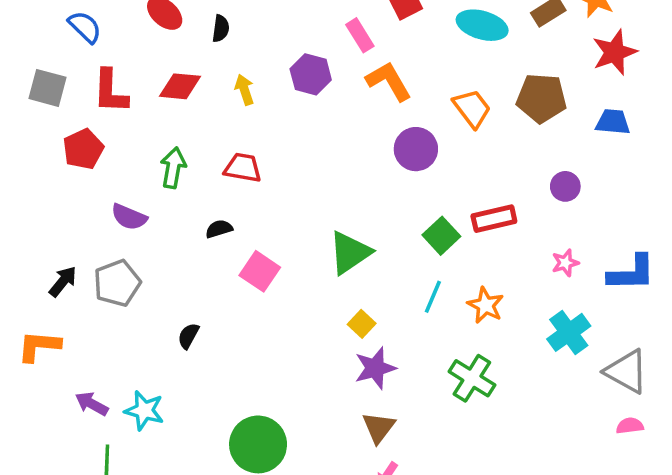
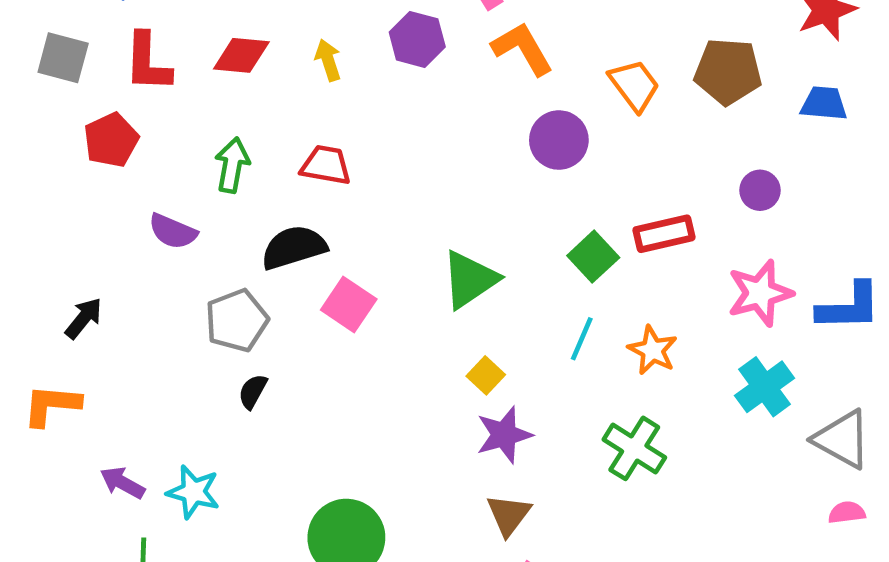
black semicircle: (219, 229) -> (294, 247), size x1.8
pink star: (565, 263) -> (760, 293), size x1.8
gray pentagon: (117, 283) -> (237, 321), moved

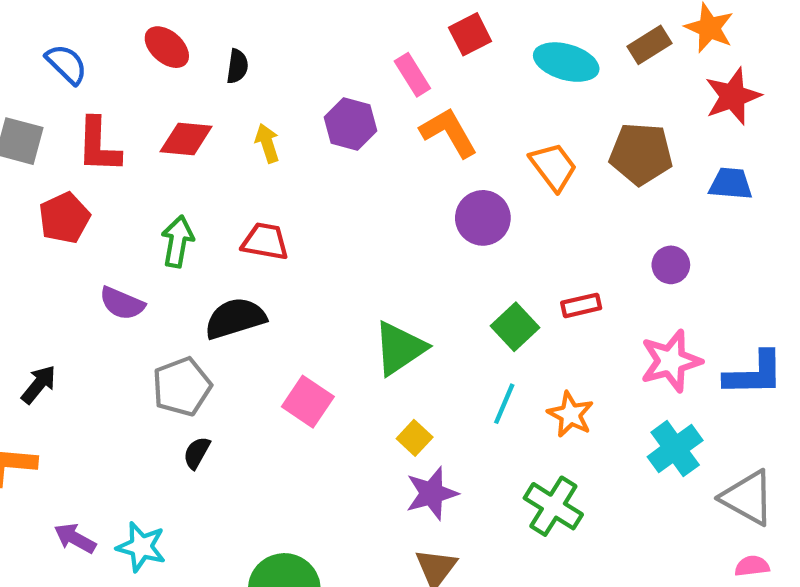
red rectangle: (664, 234) -> (581, 305), size x0.7
pink square: (349, 305) -> (308, 402), moved

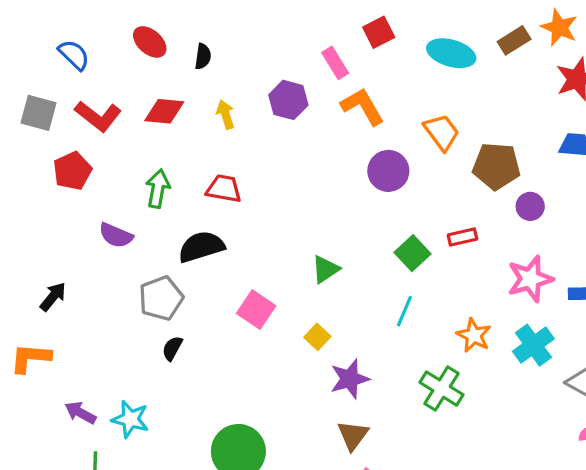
red L-shape: (99, 145) -> (98, 116), turned -54
brown pentagon: (641, 154) -> (496, 166), moved
green triangle: (400, 348) -> (325, 269), size x0.7
orange star: (570, 414) -> (474, 335), moved
yellow square: (415, 438) -> (317, 337), moved

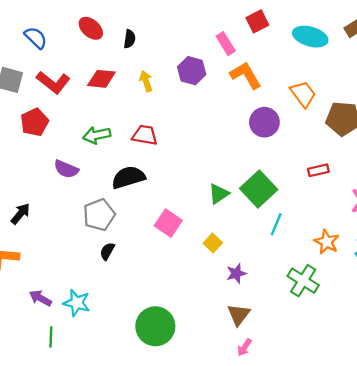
green arrow: (158, 189) -> (97, 135), turned -112
green square: (413, 253) -> (259, 189), moved, size x1.4
purple star: (350, 379) -> (236, 274), size x0.7

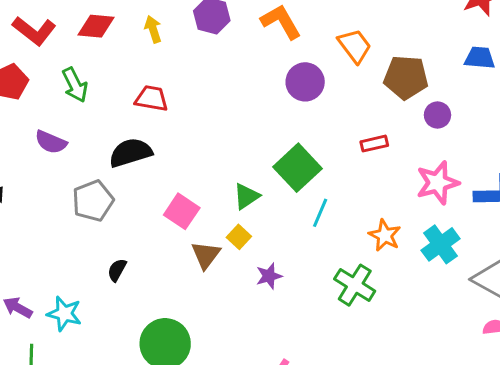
green arrow: (97, 135) -> (75, 85), moved, turned -104
green triangle: (219, 194) -> (246, 196), moved
black semicircle: (107, 251) -> (117, 270), moved
brown triangle: (239, 315) -> (206, 255), moved

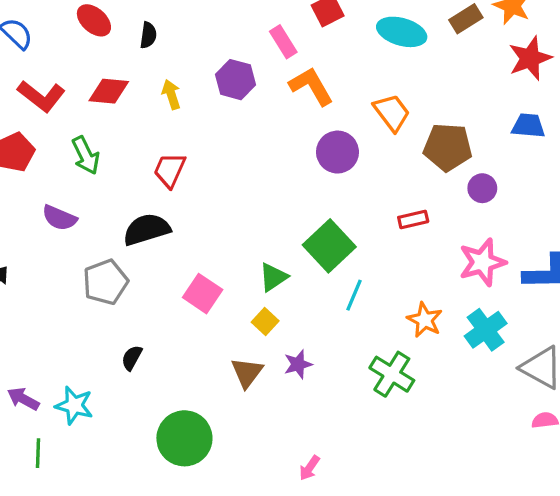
red trapezoid: (152, 98) -> (170, 170), turned -76
brown triangle: (206, 255) -> (247, 373), moved

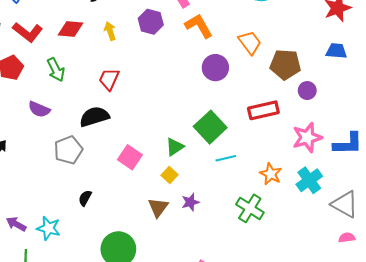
red rectangle: (413, 219) -> (263, 110), size x1.6
cyan line: (354, 295) -> (226, 158), turned 54

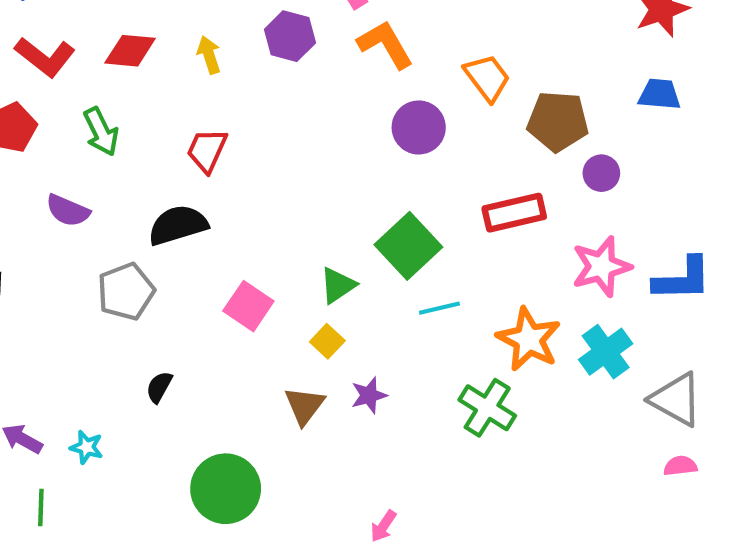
orange star: (271, 174) -> (529, 339), size x1.4
cyan star: (49, 228) -> (87, 447), size x0.7

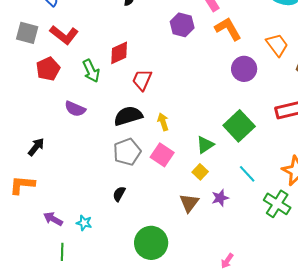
red diamond: (130, 51) -> (119, 53), moved, turned -30
yellow arrow: (209, 55) -> (163, 122), moved
gray pentagon: (126, 291) -> (127, 152), moved
cyan line: (439, 308) -> (247, 174), moved, turned 60

